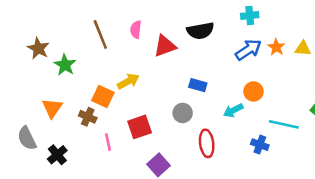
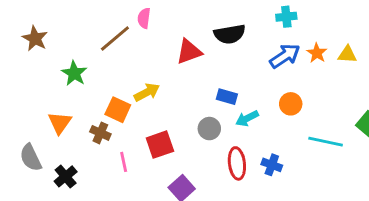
pink semicircle: (136, 29) -> (144, 18), moved
brown line: (100, 35) -> (115, 38), turned 72
brown star: (38, 48) -> (35, 38), moved
cyan arrow: (233, 110) -> (247, 118), moved
blue cross: (260, 145) -> (272, 165), moved

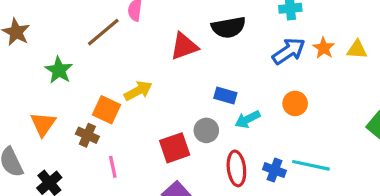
cyan line: (326, 142) -> (311, 165), moved
red square: (160, 145) -> (175, 148), moved

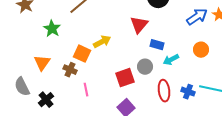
red triangle: (184, 46) -> (139, 25), moved, turned -30

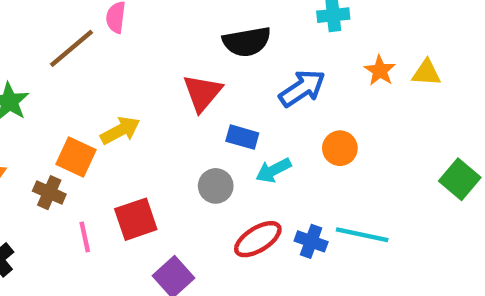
blue arrow: (197, 17) -> (302, 88), moved
red square: (125, 78) -> (136, 219), moved
red ellipse: (164, 91) -> (258, 239), turned 65

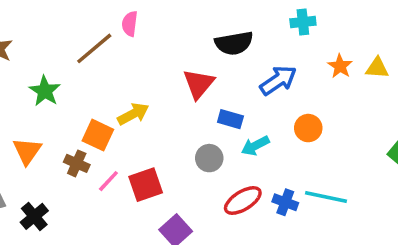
pink line: (85, 237) -> (108, 181), moved, turned 55

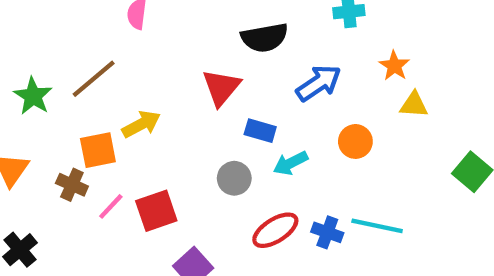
brown line: (94, 48) -> (94, 79), moved
yellow triangle: (377, 68) -> (414, 105), moved
orange square: (98, 135) -> (98, 150), turned -36

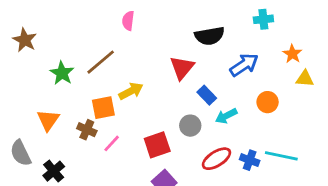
blue rectangle: (260, 131) -> (207, 95), turned 30
red square: (156, 211) -> (157, 145), moved

